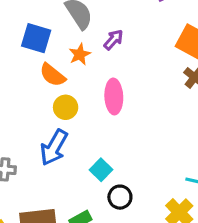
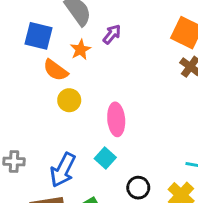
pink ellipse: (114, 96) -> (116, 119), moved
blue arrow: (54, 147) -> (63, 170), moved
black circle: (120, 197) -> (138, 188), moved

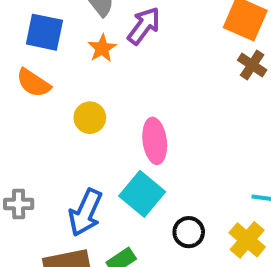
purple arrow: (112, 34) -> (144, 26), size x1.4
orange semicircle: (56, 70) -> (33, 83), moved
cyan square: (105, 158) -> (142, 194), size x1.5

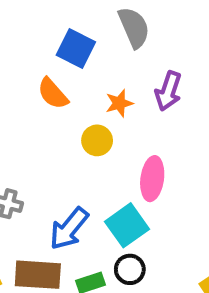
purple arrow: (144, 26) -> (168, 91), moved, turned 147
orange star: (102, 48) -> (119, 103), moved
black circle: (189, 232) -> (130, 269), moved

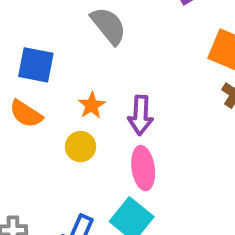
gray semicircle: (134, 27) -> (108, 26), moved
purple arrow: (168, 91) -> (141, 115), moved

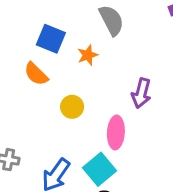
orange star: (92, 105) -> (88, 55), moved
purple arrow: (141, 115) -> (141, 93), moved

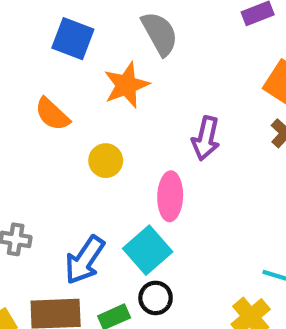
blue square: (51, 39) -> (73, 39), moved
orange star: (88, 55) -> (126, 85), size x1.5

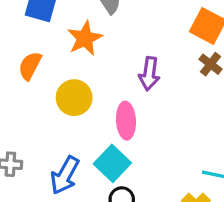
orange semicircle: (52, 114) -> (30, 66), turned 80
yellow circle: (106, 161) -> (74, 98), size x1.4

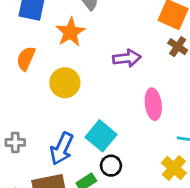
purple arrow: (149, 74) -> (127, 58), turned -100
pink ellipse: (126, 121) -> (153, 104), moved

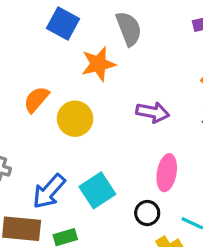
orange semicircle: (26, 59) -> (36, 99), moved
black circle: (111, 166) -> (147, 213), moved

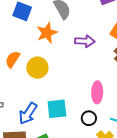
purple arrow: (153, 112) -> (85, 41), moved
cyan square: (97, 190) -> (57, 109), turned 35

